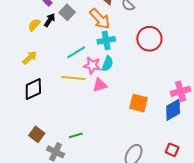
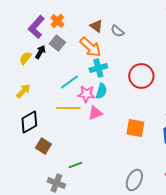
red circle: (149, 39) -> (141, 76), moved
brown square: (37, 134) -> (43, 146), moved

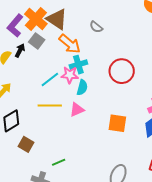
orange cross: (57, 21) -> (36, 19), size x1.6
brown triangle: (96, 26) -> (57, 19), moved, size x1.6
pink star: (86, 94) -> (70, 75), moved

